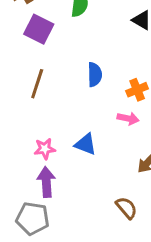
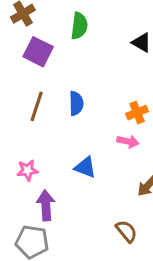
blue semicircle: (95, 75) -> (76, 103), moved
pink star: (45, 149) -> (27, 170), moved

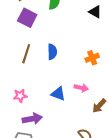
pink arrow: (128, 141) -> (81, 88), moved
purple arrow: (46, 205) -> (32, 119), turned 84

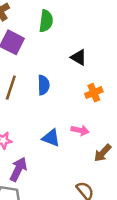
black triangle: (95, 12) -> (79, 57), moved
purple arrow: (32, 119) -> (18, 169), turned -54

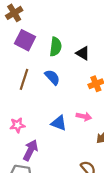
green semicircle: (46, 21) -> (56, 47), moved
blue semicircle: (44, 85) -> (52, 77), turned -42

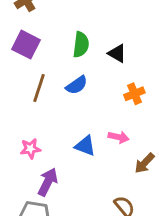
purple square: (25, 40) -> (26, 45), moved
blue semicircle: (52, 77) -> (77, 85), turned 98

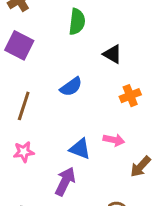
green semicircle: (81, 45) -> (77, 22), moved
brown line: (39, 88) -> (24, 106), moved
purple arrow: (48, 182) -> (65, 181), moved

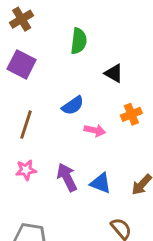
pink arrow: (114, 140) -> (95, 130), moved
blue triangle: (80, 149) -> (101, 183), moved
purple arrow: (65, 181) -> (67, 177), moved, turned -52

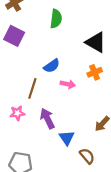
black triangle: (114, 73) -> (96, 42), moved, size x1.5
brown line: (26, 125) -> (32, 88), moved
blue triangle: (101, 183) -> (67, 138), moved, turned 35

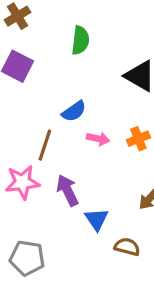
orange cross: (95, 72) -> (138, 139), moved
pink star: (17, 113) -> (22, 182), size x1.5
brown semicircle: (87, 156) -> (127, 247), turned -35

